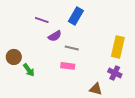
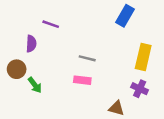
blue rectangle: (76, 16) -> (125, 16), moved
purple semicircle: (55, 36) -> (31, 44), moved, turned -56

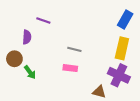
blue rectangle: (125, 16) -> (125, 19), moved
purple cross: (140, 89) -> (119, 75), size x1.5

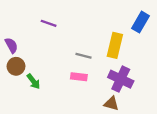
purple semicircle: (27, 37) -> (11, 45), moved, turned -32
yellow rectangle: (122, 48) -> (115, 45), moved
purple cross: (119, 75) -> (121, 79), moved

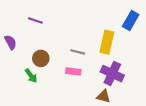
purple line: (49, 23) -> (35, 21), moved
brown circle: (16, 66) -> (41, 58), moved

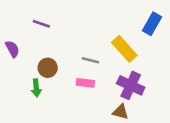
yellow rectangle: (107, 42) -> (124, 49), turned -55
green arrow: (31, 76) -> (36, 88), turned 32

